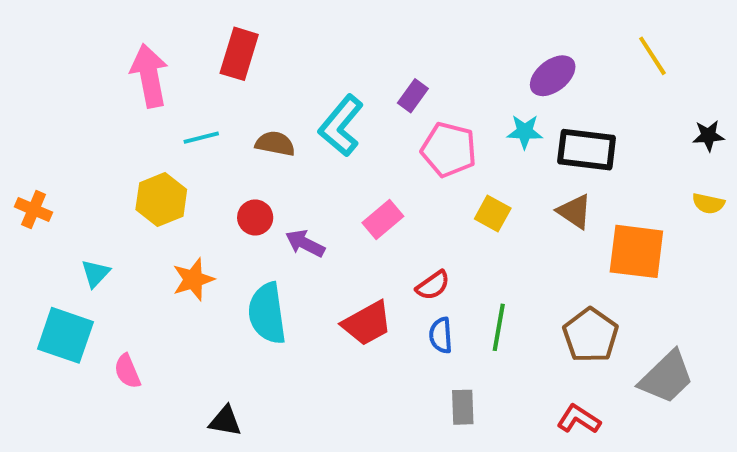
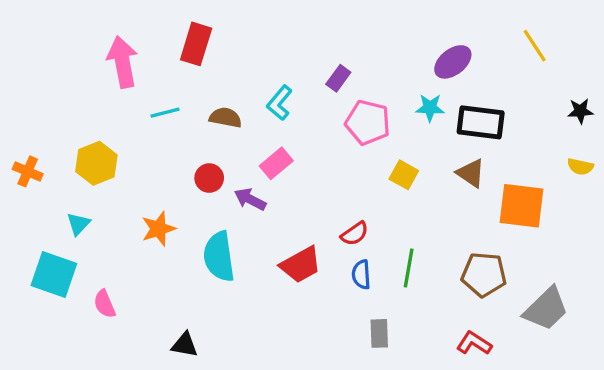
cyan L-shape: (341, 126) -> (279, 103), size x0.7
yellow hexagon: (161, 200) -> (96, 163), moved
pink rectangle: (383, 219) -> (276, 163), moved
brown pentagon: (591, 335) -> (484, 275), turned -30

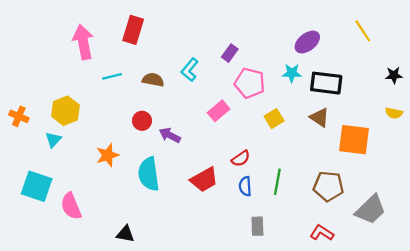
pink rectangle: (276, 163) -> (219, 111), moved
yellow square: (404, 175) -> (274, 119), turned 30
cyan triangle: (78, 224) -> (53, 140), moved
pink semicircle: (105, 304) -> (71, 206), size x1.4

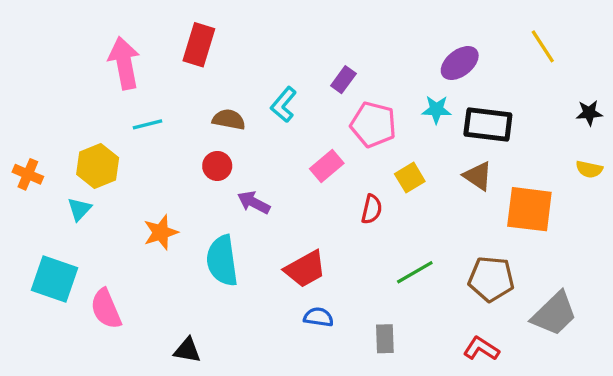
cyan line: (112, 76) -> (147, 124), moved
red circle: (142, 121) -> (217, 166), moved
red semicircle: (241, 158) -> (372, 209), moved, turned -42
green line: (277, 182) -> (415, 272), turned 50
blue semicircle: (245, 186) -> (319, 317), moved, turned 102

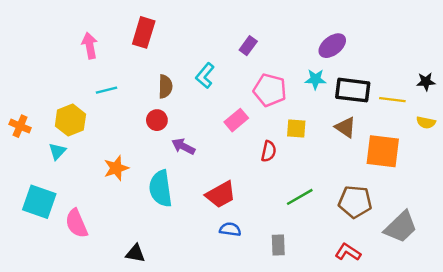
yellow line: (543, 46) -> (392, 100), moved, turned -50
pink arrow: (124, 63) -> (90, 46), size x0.7
purple rectangle: (343, 80) -> (248, 46), moved
brown semicircle: (229, 119) -> (165, 86), turned 80
yellow square: (410, 178) -> (296, 128), turned 35

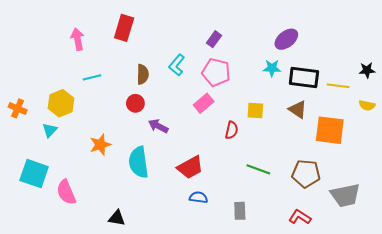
pink pentagon: (270, 90) -> (216, 72), moved
green line: (300, 197) -> (258, 169), turned 50
gray trapezoid: (401, 227) -> (345, 195), turned 32

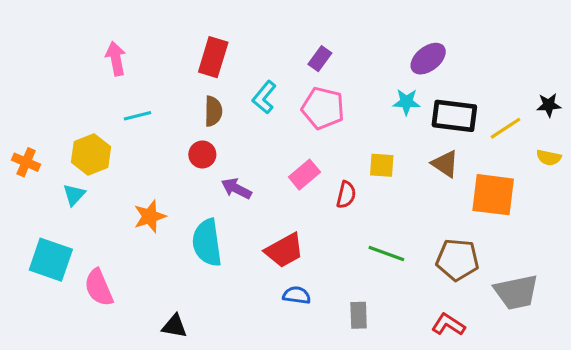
red rectangle: (124, 28) -> (213, 57), moved
yellow line: (338, 86) -> (505, 128), turned -40
pink rectangle: (204, 103) -> (304, 175), moved

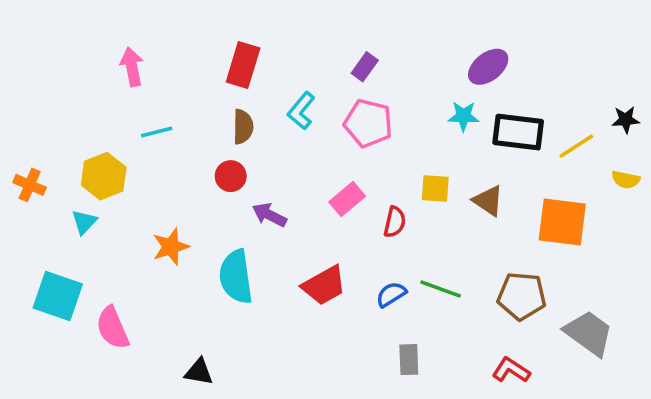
brown triangle: (445, 164) -> (488, 201), moved
gray trapezoid: (516, 292) -> (589, 333), turned -132
blue semicircle: (297, 295) -> (391, 294), moved, turned -40

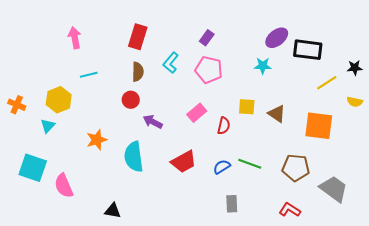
black rectangle: (518, 132) -> (308, 50), moved

